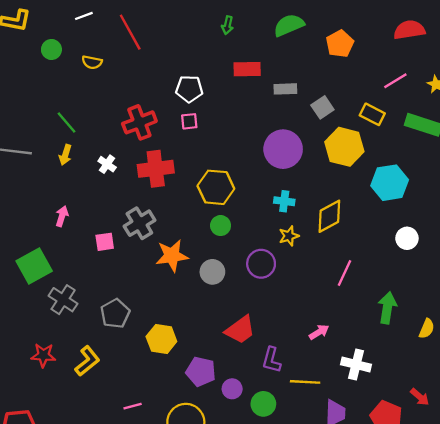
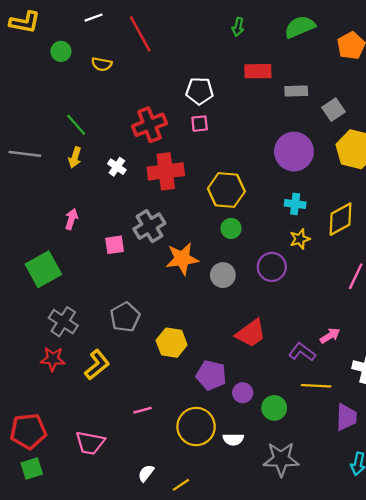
gray cross: (63, 300) -> (63, 322), moved
purple L-shape: (271, 360) -> (302, 352), moved, turned 112

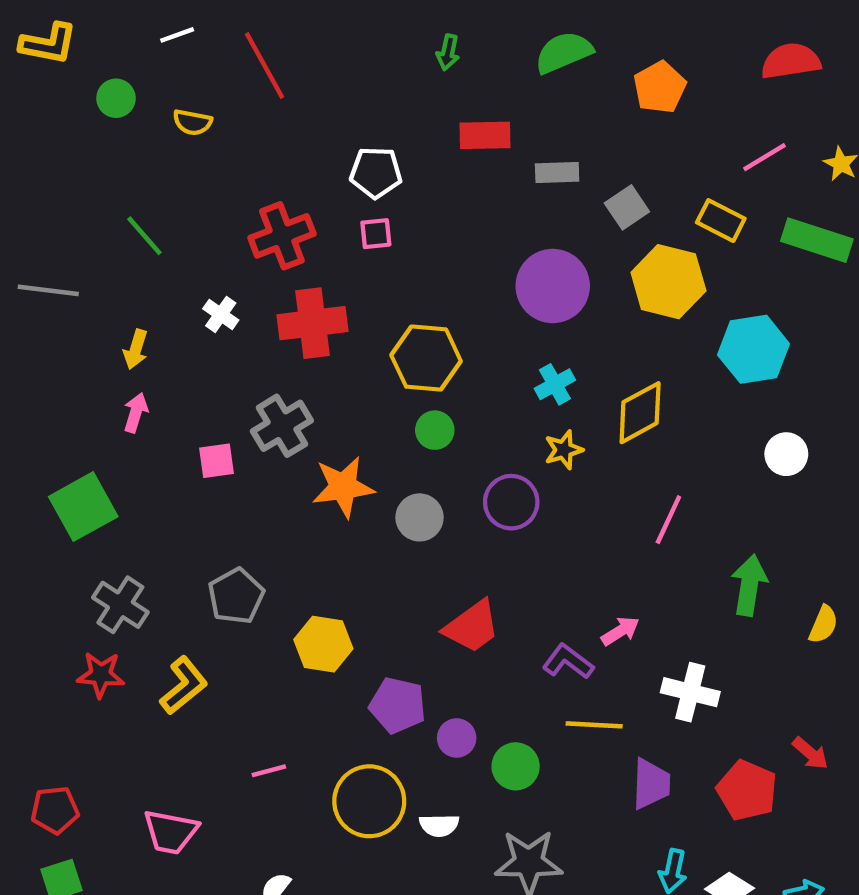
yellow arrow: (75, 157) -> (136, 349), moved
cyan cross: (295, 204) -> (555, 384), turned -36
red pentagon: (28, 431) -> (55, 810), size x0.7

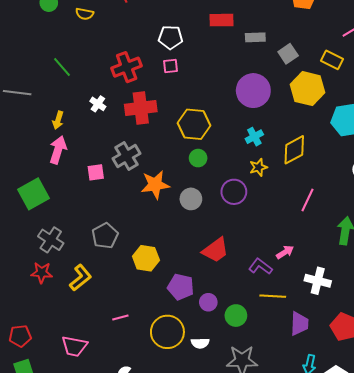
pink arrow: (136, 413) -> (58, 150), size x1.5

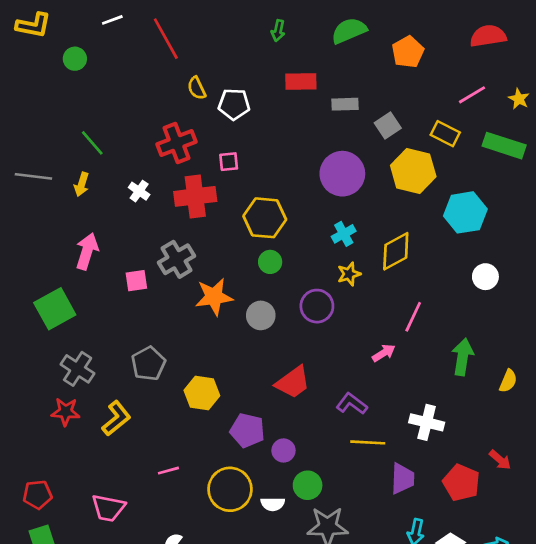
yellow semicircle: (85, 14) -> (197, 88), moved, turned 54
pink square: (170, 66) -> (229, 162), moved
yellow arrow: (58, 120) -> (82, 184), moved
pink arrow: (285, 252) -> (384, 353), moved
green circle: (236, 316) -> (308, 485), moved

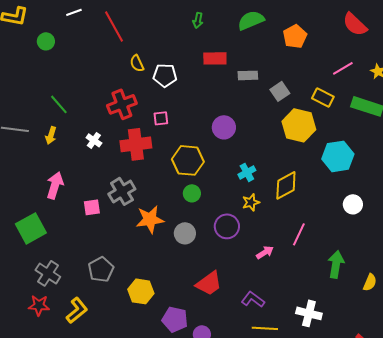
red semicircle: (488, 36) -> (355, 24), turned -128
purple circle: (342, 174) -> (224, 127), moved, size x0.7
pink arrow: (384, 353) -> (265, 252), moved

